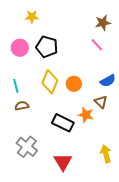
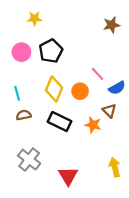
pink line: (97, 45) -> (97, 74), moved
black pentagon: (47, 47) -> (51, 51), turned 30
black rectangle: (63, 123) -> (59, 122), moved

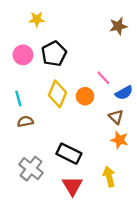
black rectangle: (59, 122) -> (69, 154), moved
orange star: (93, 125) -> (119, 140), moved
yellow arrow: (115, 167) -> (109, 177), moved

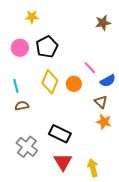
yellow arrow: (109, 177) -> (93, 168), moved

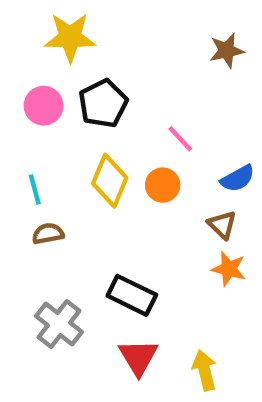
yellow star: (32, 17) -> (70, 37), size x1.6
pink line: (90, 68) -> (180, 139), moved

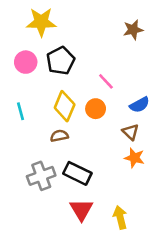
brown semicircle: (48, 234) -> (59, 136), moved
gray cross: (59, 324) -> (41, 176), moved, turned 32

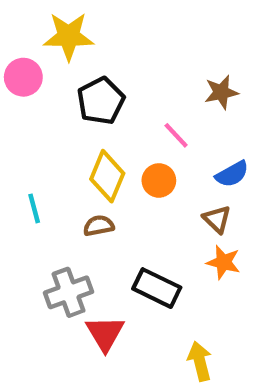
brown star: (133, 30) -> (221, 92), moved
pink circle: (26, 62) -> (23, 77), moved
cyan line: (21, 111) -> (34, 208), moved
black rectangle: (77, 173) -> (157, 288), moved
red triangle: (81, 210) -> (105, 333), moved

